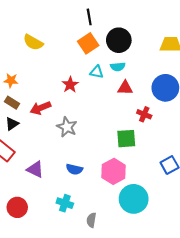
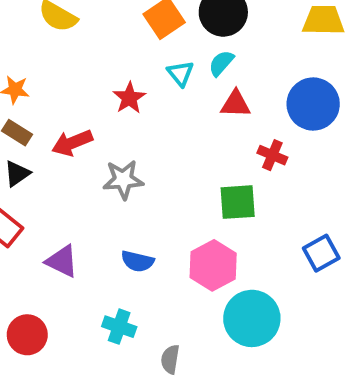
cyan semicircle: (118, 67) -> (221, 63), turned 136
cyan triangle: (97, 72) -> (180, 73), turned 40
gray star: (67, 127) -> (123, 180), turned -30

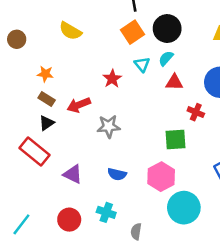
red circle: (27, 335) -> (69, 220), moved

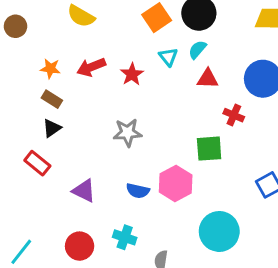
red arrow: (79, 105) -> (91, 67), moved
red rectangle: (35, 152) -> (37, 163), size x0.7
pink hexagon: (161, 177) -> (176, 183), moved

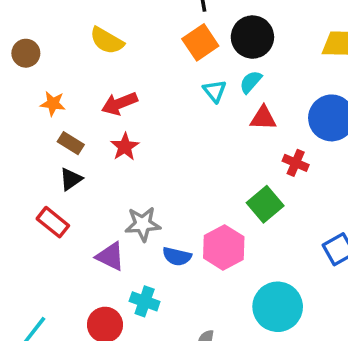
orange star: (50, 68) -> (53, 104), moved
red star: (132, 74) -> (125, 147), moved
gray star: (128, 133) -> (143, 224), moved
green square: (209, 149) -> (265, 204), turned -36
cyan cross: (125, 237) -> (145, 301), moved

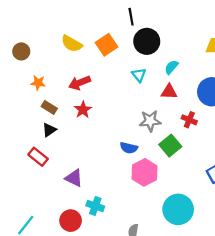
black circle: (252, 37) -> (147, 41), moved
orange square: (200, 42) -> (106, 45), moved
cyan semicircle: (251, 82) -> (171, 67), moved
gray star: (143, 224) -> (150, 121), moved
blue semicircle: (177, 256) -> (129, 148), moved

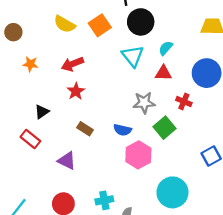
cyan triangle: (139, 75) -> (133, 56), size x1.5
brown rectangle: (49, 107) -> (85, 129), moved
cyan cross: (95, 206) -> (104, 200), moved, turned -30

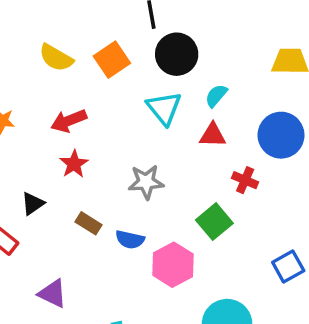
gray star: (144, 103) -> (146, 182), moved
black triangle: (42, 112) -> (33, 204), moved
blue semicircle: (122, 130) -> (130, 240), moved
purple triangle: (67, 161) -> (52, 294), moved

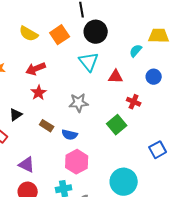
cyan semicircle: (216, 96) -> (136, 51), moved
blue circle: (281, 135) -> (154, 77), size x0.6
pink hexagon: (173, 265) -> (77, 162), moved

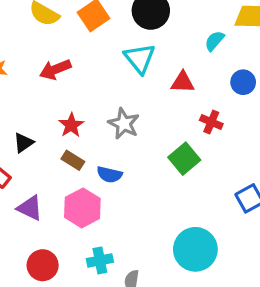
red star: (39, 93) -> (71, 125), moved
gray star: (79, 103) -> (124, 124), turned 30
pink hexagon: (77, 162) -> (82, 208), moved
purple triangle: (27, 165) -> (30, 208), moved

